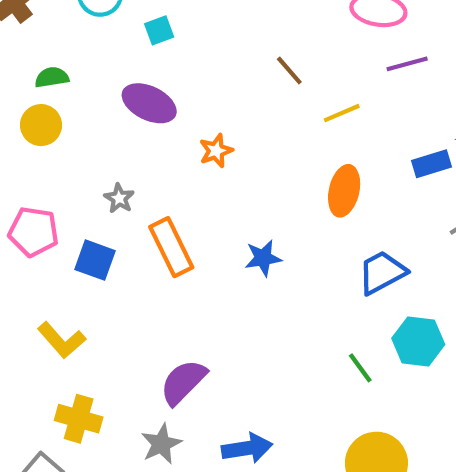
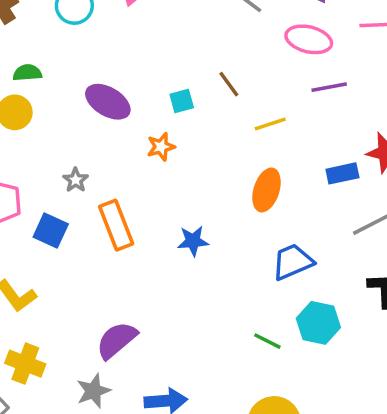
cyan square: (159, 30) -> (182, 101), moved
green line: (360, 368) -> (267, 341), turned -32

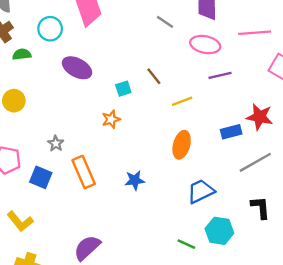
green semicircle: (27, 73) -> (22, 54), moved
purple ellipse: (108, 102) -> (77, 68), moved

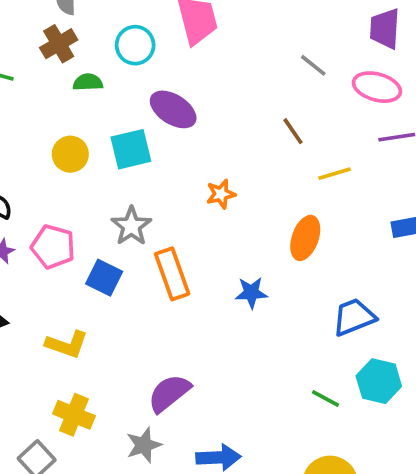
gray line: (165, 22) -> (313, 65), moved
cyan square: (123, 89) -> (131, 149), moved, size x1.6
gray star: (56, 143) -> (131, 226), size x1.5
orange ellipse: (182, 145) -> (305, 238), moved
yellow L-shape: (20, 221) -> (67, 344), turned -36

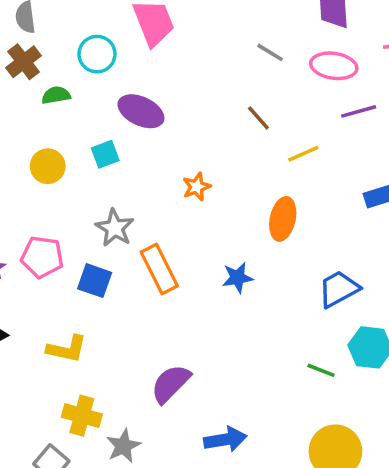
cyan square: (131, 149) -> (105, 154), size x0.7
gray star: (144, 445) -> (123, 446), moved

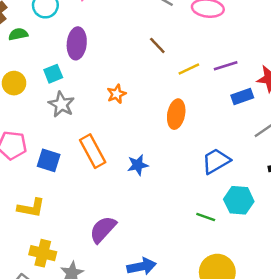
purple ellipse: (141, 111) -> (77, 43), turned 72
purple line: (359, 111) -> (226, 66), moved
gray star: (115, 228) -> (61, 104), moved
blue star: (237, 278) -> (138, 165), moved

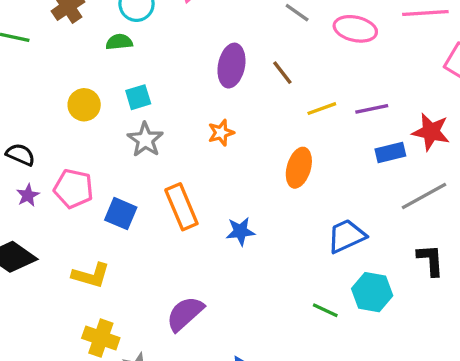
green semicircle: (18, 34) -> (119, 42), moved
purple ellipse: (77, 43) -> (231, 66), moved

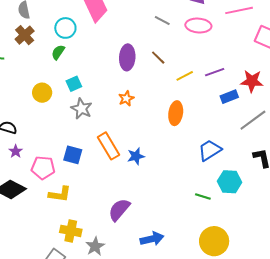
green semicircle: (119, 42) -> (58, 52), turned -42
pink pentagon: (73, 189) -> (43, 168), moved
blue star: (240, 231) -> (136, 156), moved

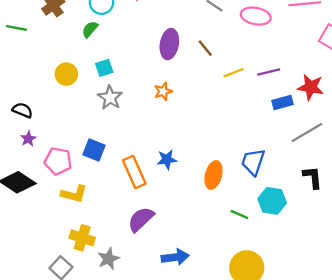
orange ellipse: (176, 113) -> (213, 175), moved
orange rectangle: (109, 146) -> (134, 172), moved
blue trapezoid: (210, 150) -> (253, 162), turned -45

